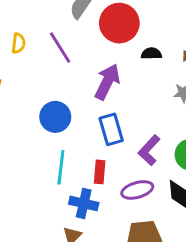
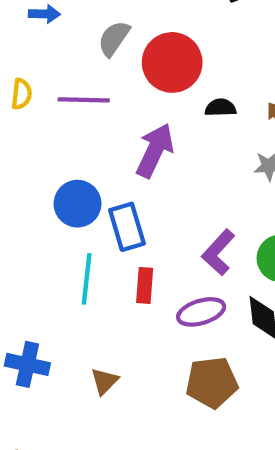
purple line: (60, 48) -> (84, 100), turned -56
blue rectangle: (111, 129) -> (127, 227), moved
blue cross: (84, 203) -> (27, 364), moved

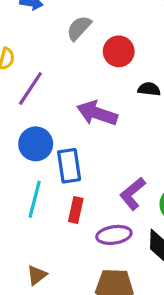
red circle: (172, 62) -> (119, 51), size x0.7
purple line: (84, 100) -> (30, 89), moved, turned -66
purple arrow: (155, 150) -> (97, 113), turned -105

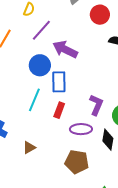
purple arrow: (97, 113) -> (65, 49), moved
purple L-shape: (133, 194) -> (96, 105), turned 145

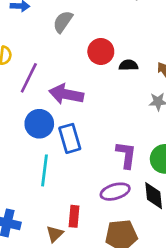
red circle: (100, 15) -> (101, 51), moved
red rectangle: (59, 110) -> (74, 216), moved

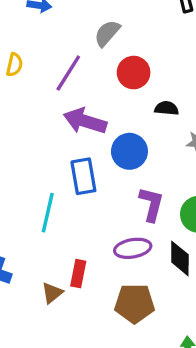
gray semicircle: (63, 22) -> (107, 33), moved
black semicircle: (128, 65) -> (167, 108), moved
purple line: (29, 78) -> (68, 73), moved
blue circle: (39, 124) -> (129, 151), moved

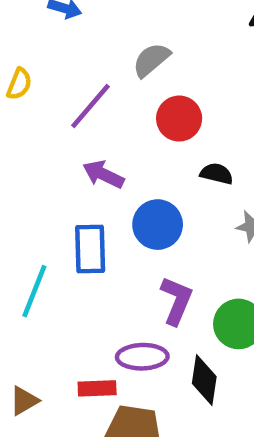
purple arrow: (85, 121) -> (103, 174), size x0.7
red rectangle: (78, 274) -> (97, 388), moved, turned 68

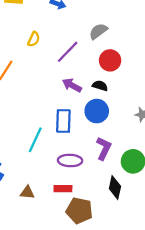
black semicircle: (217, 174) -> (100, 86), moved
purple ellipse: (142, 357) -> (70, 160), moved
brown triangle: (24, 401) -> (27, 192), turned 32

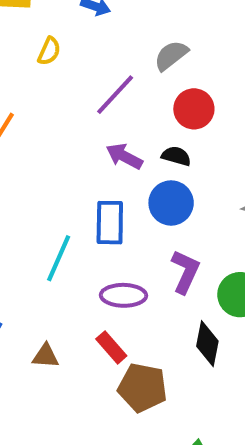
yellow semicircle: (34, 39) -> (49, 51), moved
red rectangle: (63, 189) -> (111, 347), turned 49

